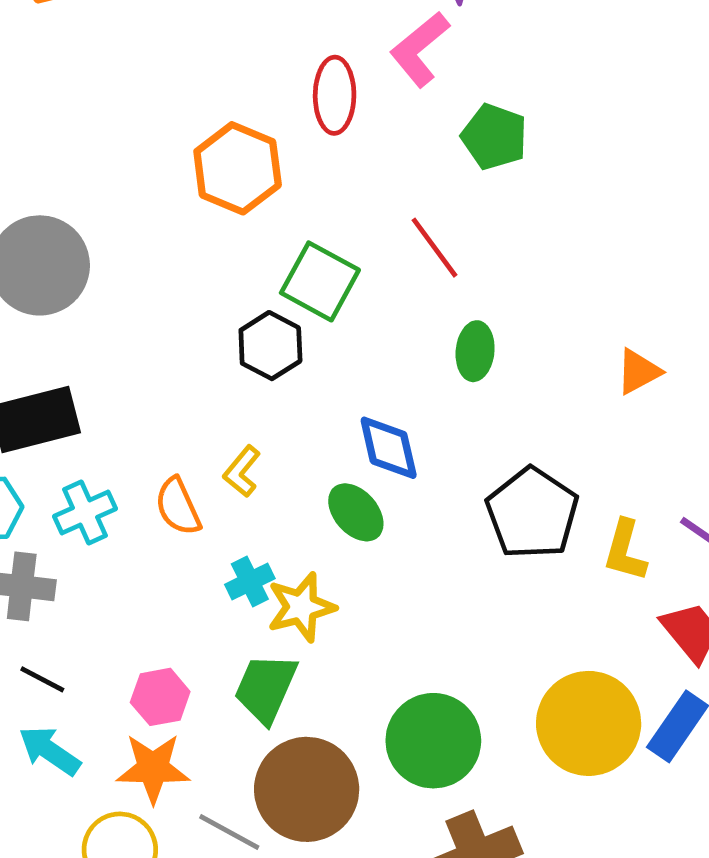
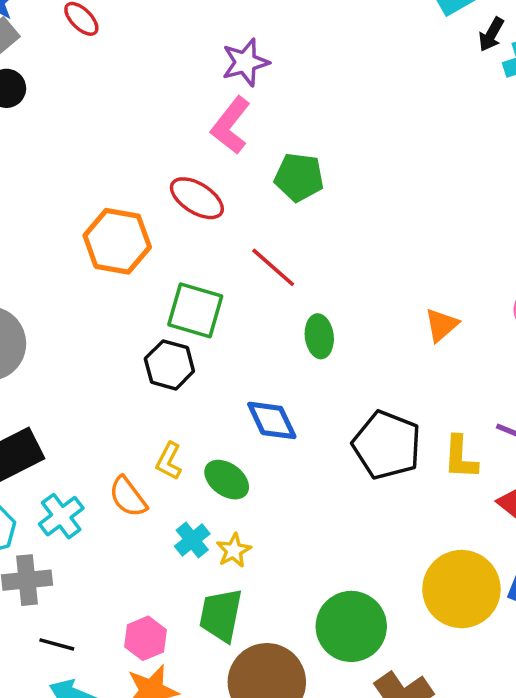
red ellipse: (335, 95) -> (197, 198), moved, turned -46
green ellipse: (356, 512) -> (227, 480), moved
yellow star: (301, 607) -> (234, 550), size x0.7

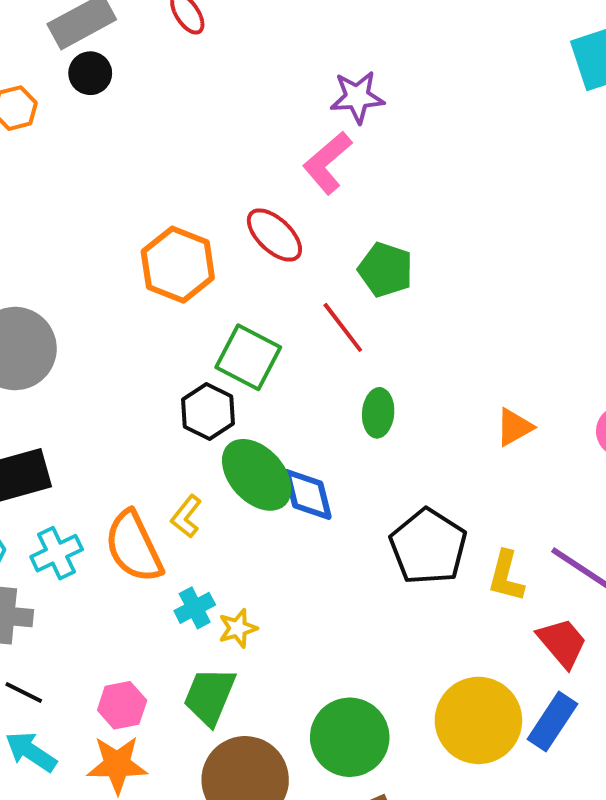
green pentagon: (299, 177) -> (386, 270), moved
green ellipse: (227, 480) -> (257, 475), moved, size x1.5
orange semicircle: (128, 497) -> (134, 547), size x1.5

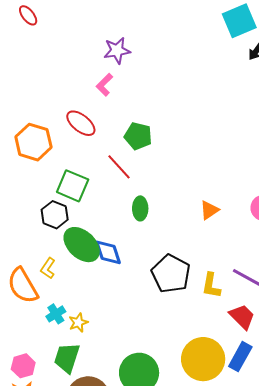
pink L-shape: (327, 163) -> (105, 85), size x0.7

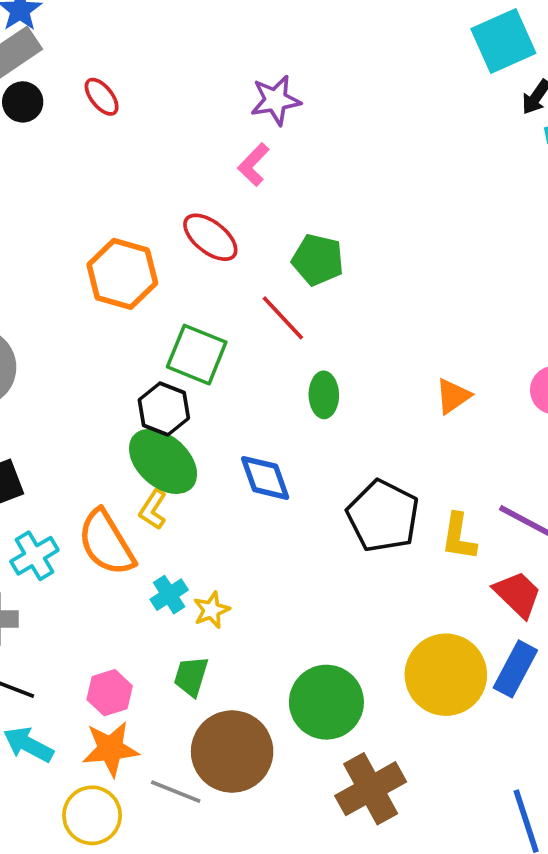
red ellipse: (28, 15) -> (102, 97), moved
green ellipse: (82, 245) -> (163, 461), moved
green trapezoid: (67, 358) -> (191, 676), size x0.7

